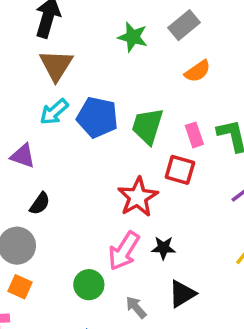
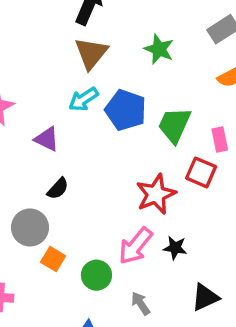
green star: (133, 37) -> (159, 49), moved
orange square: (20, 287) -> (53, 259), moved
black triangle: (182, 294) -> (205, 297), moved

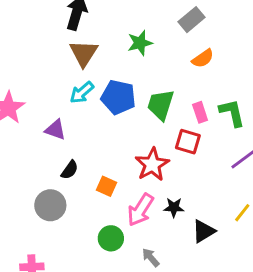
green star: (159, 49) -> (140, 43), turned -30
orange square: (53, 259) -> (106, 186), moved
black triangle: (205, 297) -> (204, 231), moved

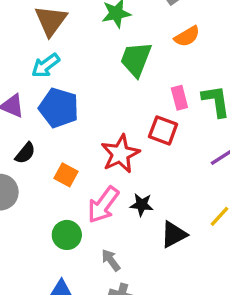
blue pentagon: (118, 97) -> (59, 108), moved
green trapezoid: (161, 105) -> (136, 59), moved

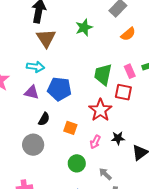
green trapezoid: (136, 59) -> (103, 74), moved
cyan arrow: (46, 65) -> (35, 67), moved, turned -126
pink arrow: (103, 205) -> (95, 142), size x0.6

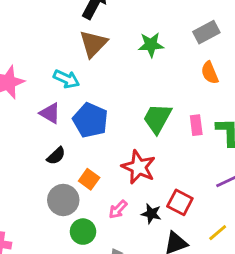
orange semicircle: (128, 34) -> (210, 73), turned 91
red square: (123, 92) -> (180, 202), moved
red star: (100, 110) -> (139, 167), turned -30
gray circle: (33, 145) -> (63, 200), moved

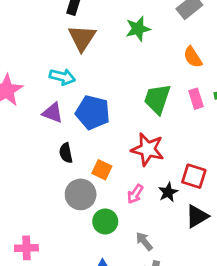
orange semicircle: (210, 73) -> (193, 57), moved
black semicircle: (56, 156) -> (66, 153), turned 132
black star: (151, 214) -> (168, 192), turned -30

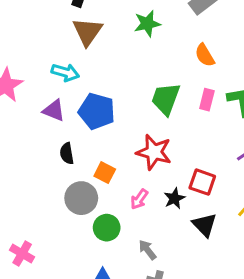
pink rectangle: (196, 99) -> (207, 100), turned 30
black triangle: (197, 216) -> (205, 225), turned -45
pink cross: (26, 248) -> (22, 254), turned 30

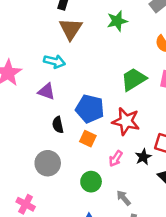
green trapezoid: (166, 99) -> (134, 79), turned 40
blue pentagon: (97, 111) -> (90, 109), moved
gray circle: (81, 198) -> (48, 163), moved

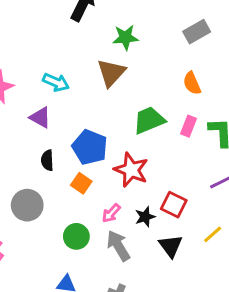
green star: (117, 21) -> (126, 37), moved
brown triangle: (71, 29) -> (111, 73), moved
gray arrow: (124, 198) -> (118, 246), moved, size x1.5

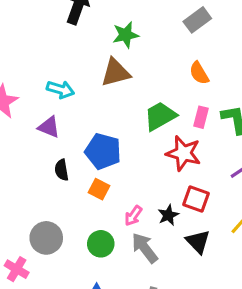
brown triangle: (111, 73) -> (116, 73), turned 40
red star: (131, 170) -> (183, 153), moved
gray circle: (27, 205) -> (46, 238), moved

